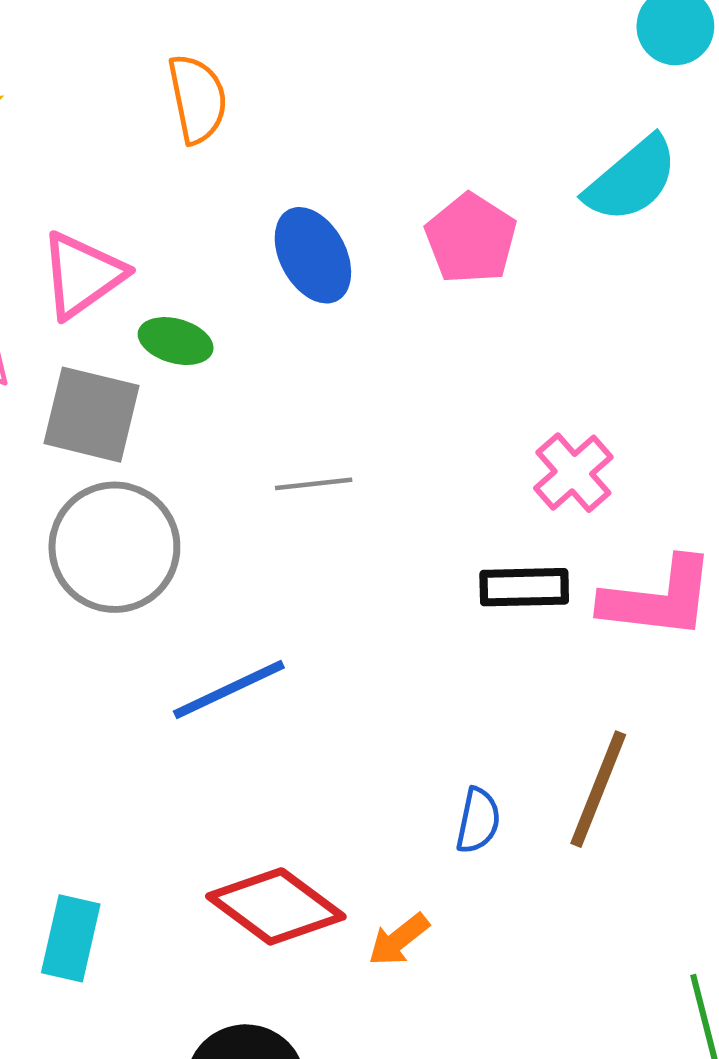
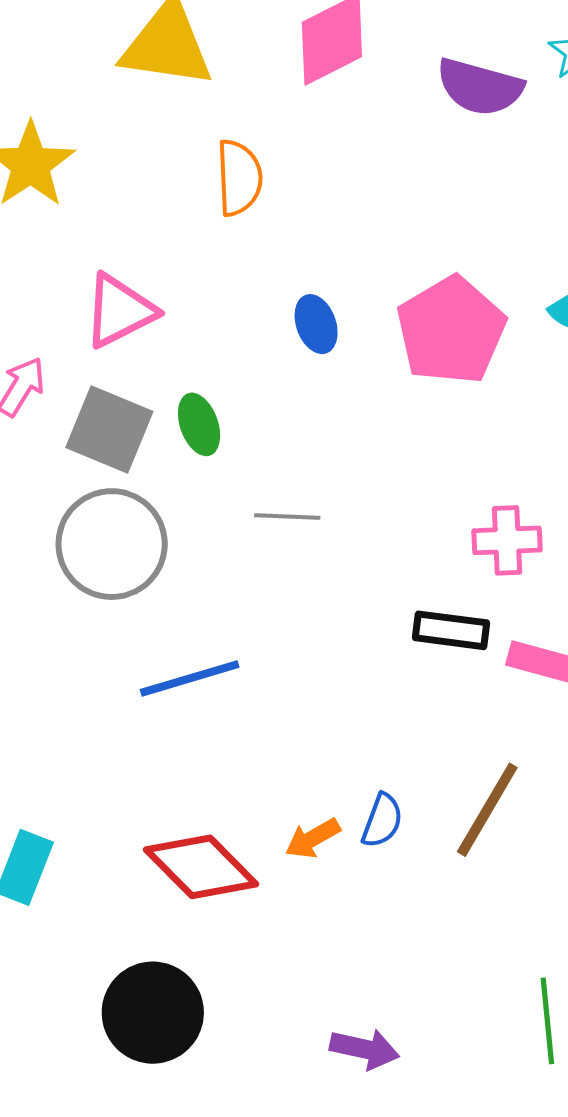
pink pentagon: (471, 239) -> (451, 330), size x1.4
blue ellipse: (313, 255) -> (316, 324), size x0.7
green ellipse: (176, 341) -> (199, 424), moved, turned 46
pink cross: (573, 473) -> (507, 540), turned 30
orange arrow: (399, 940) -> (313, 838), moved

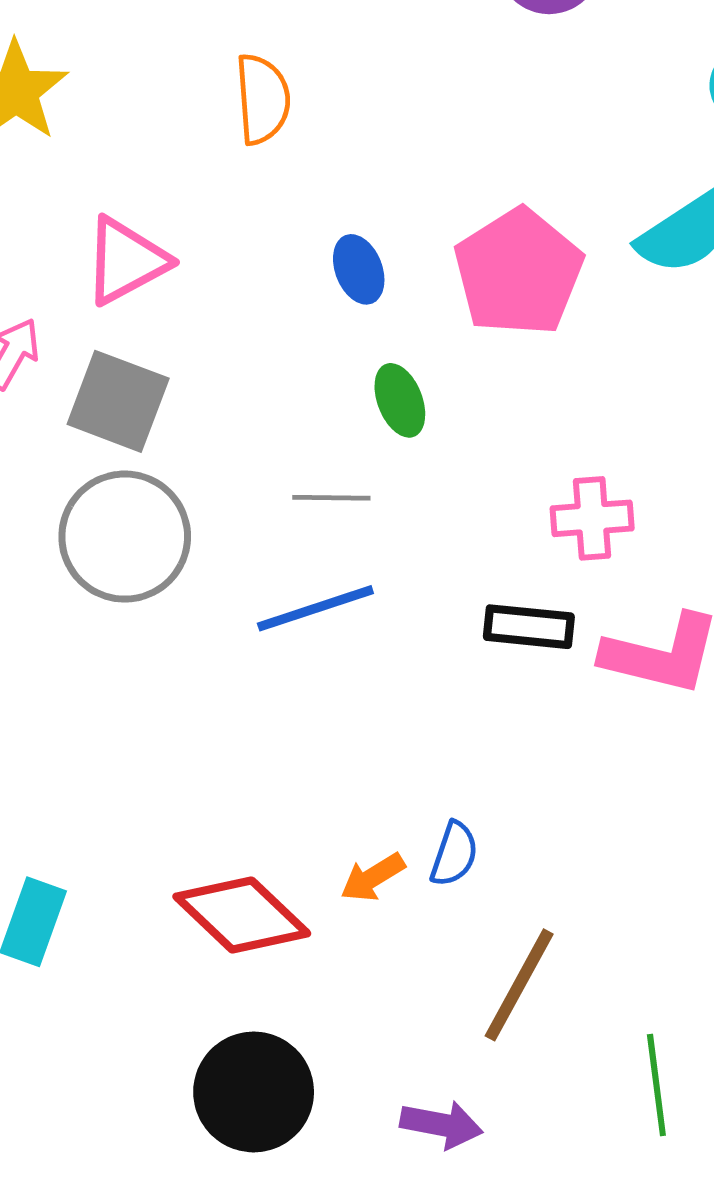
green ellipse: (199, 424) -> (400, 400), moved
blue line: (190, 678) -> (315, 608), moved
brown line: (487, 810) -> (519, 985), moved
black circle: (153, 1013) -> (254, 1092), moved

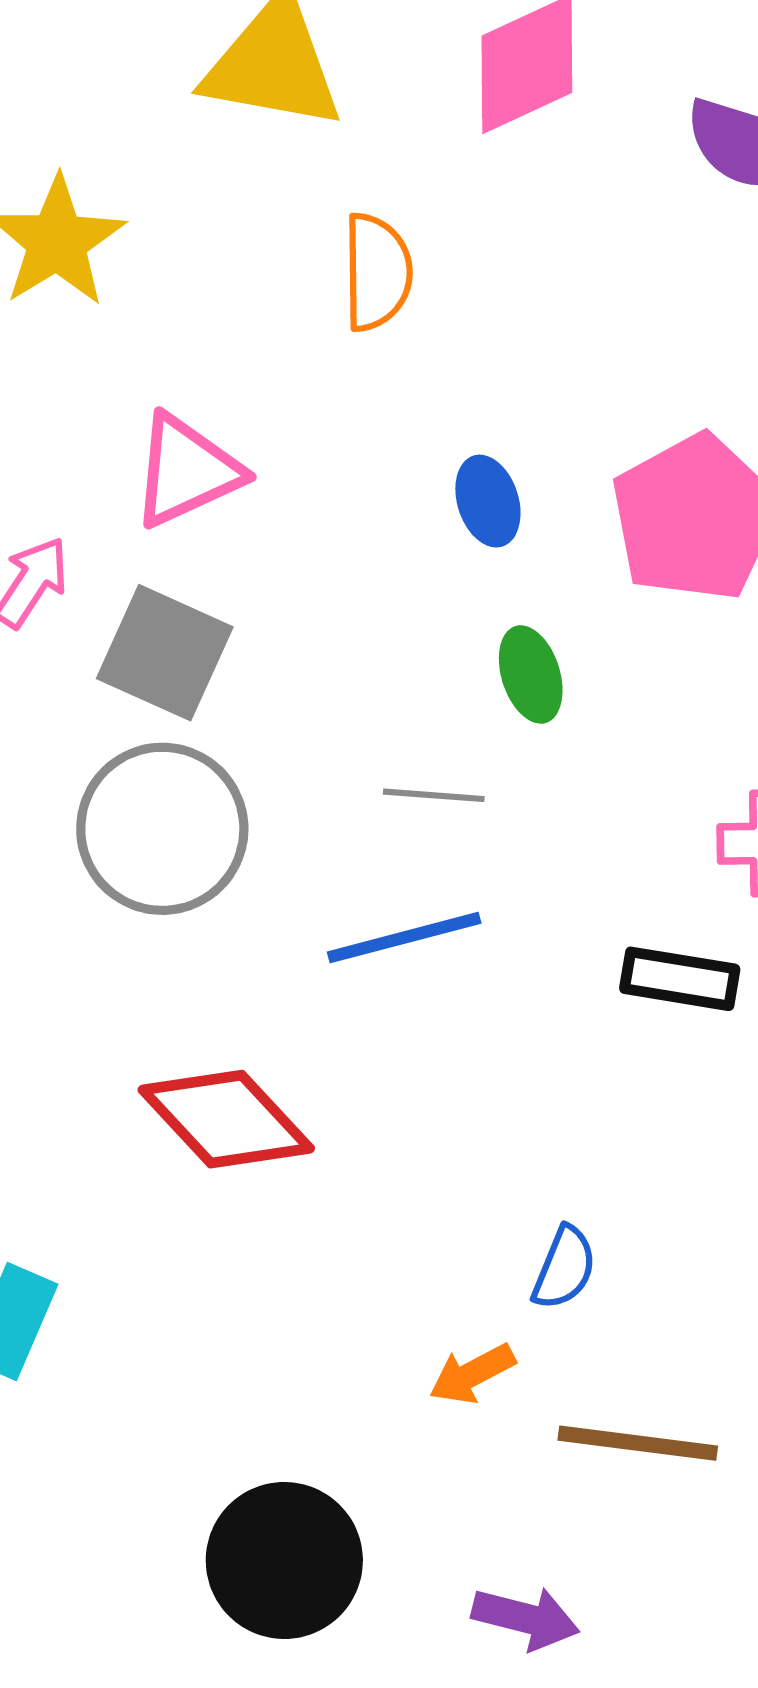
orange arrow: (373, 877) -> (472, 1374), moved
red diamond: (242, 915) -> (226, 1119), moved
brown line: (519, 985) -> (638, 1443), turned 65

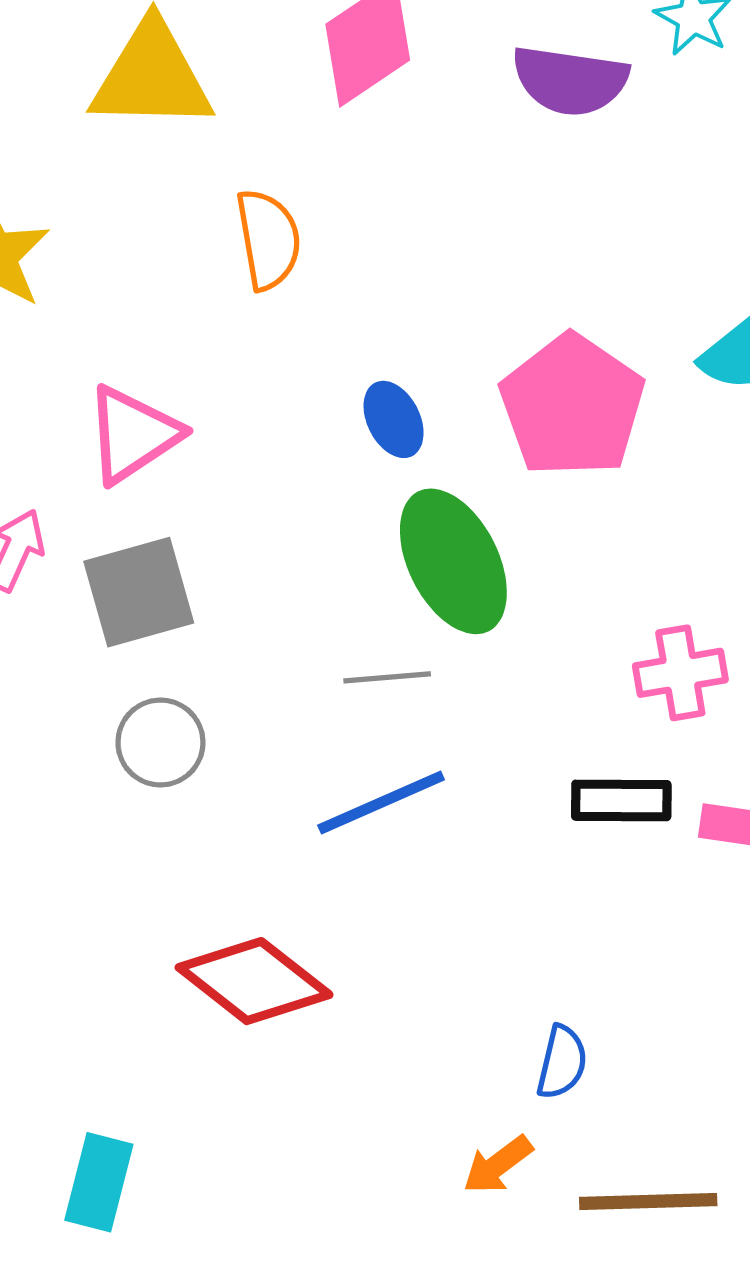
gray square: (165, 653) -> (139, 592), turned -31
green ellipse: (531, 674) -> (453, 561), size x1.8
gray circle: (162, 829) -> (160, 742), size x0.6

